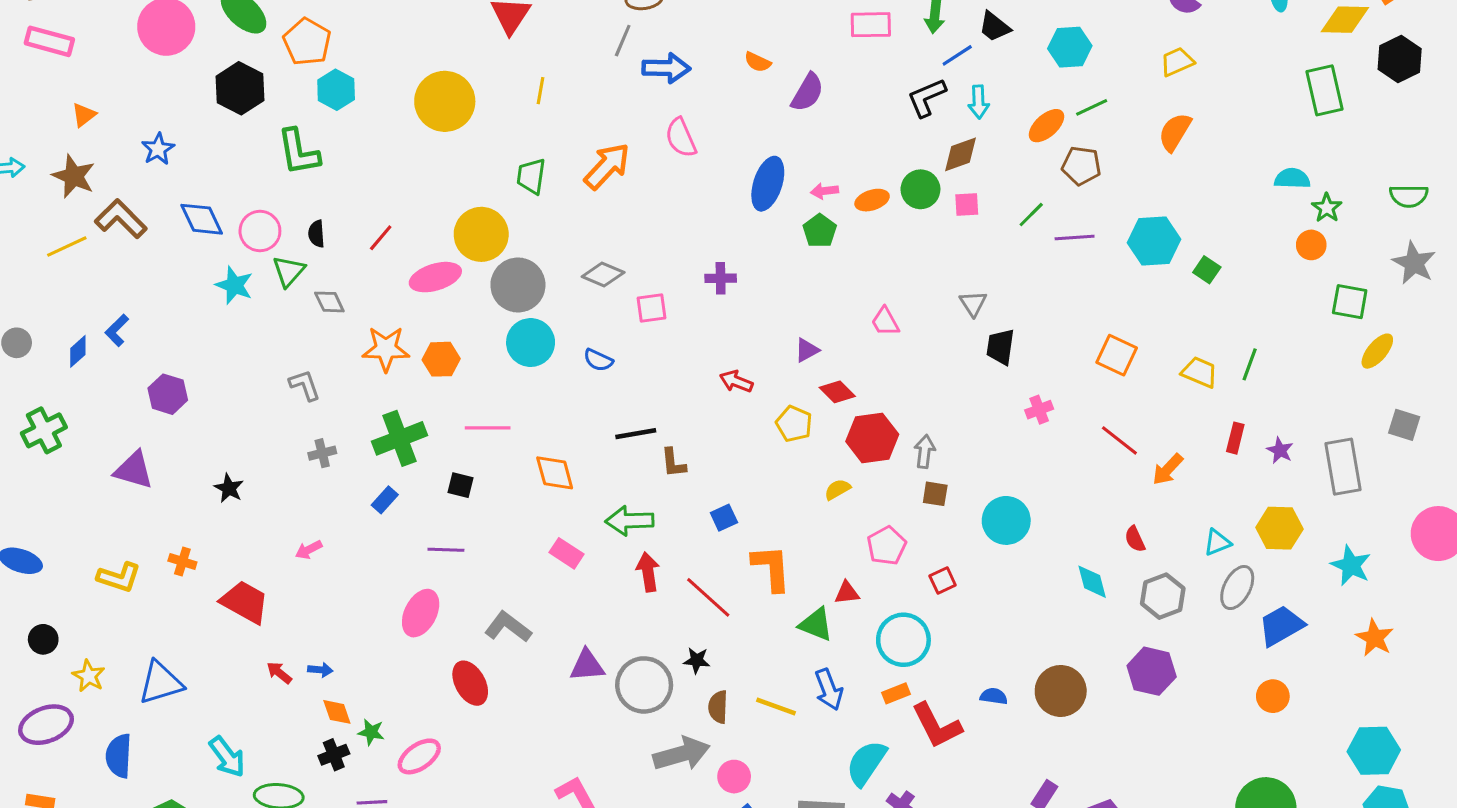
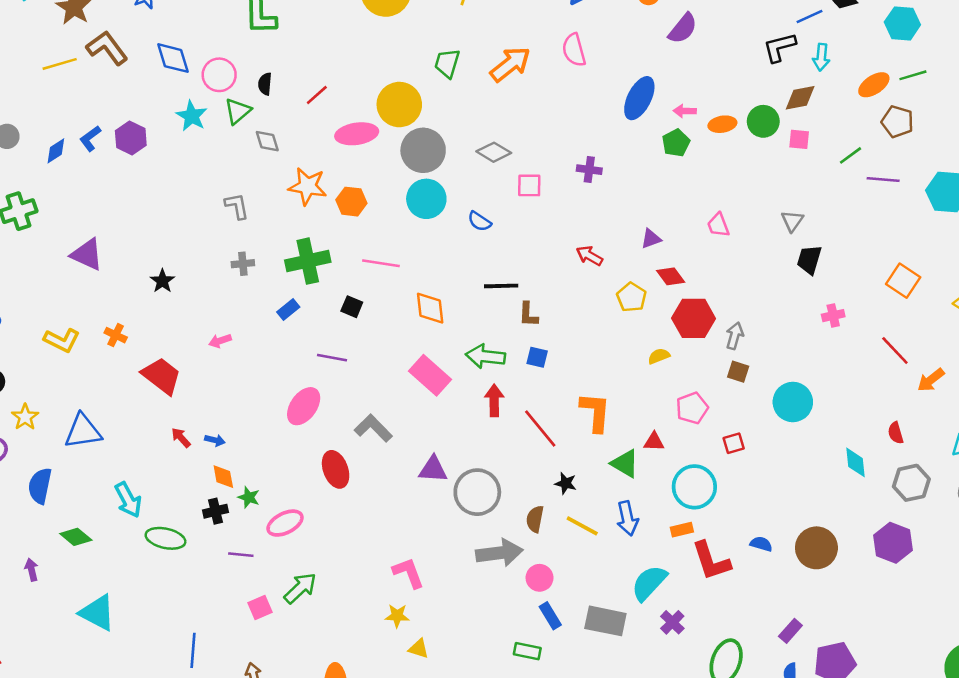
purple hexagon: (168, 394) -> (131, 138), moved
blue square: (724, 518) -> (537, 357), moved, turned 30
pink rectangle: (567, 553) -> (430, 375), size x1.5
black star: (697, 660) -> (566, 483), moved

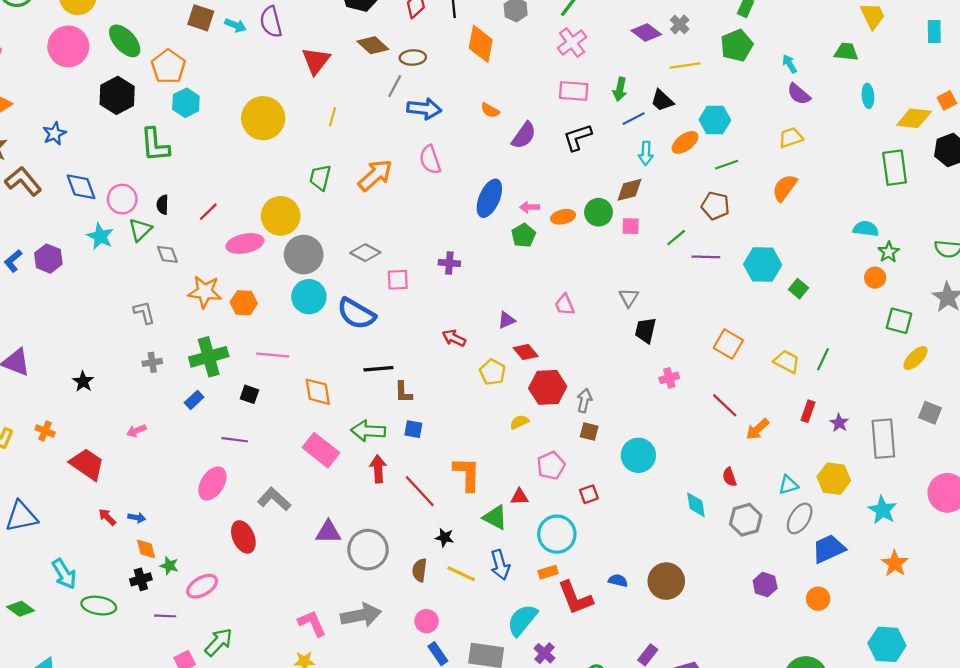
black L-shape: (779, 47) -> (578, 137), moved
orange ellipse: (874, 85) -> (685, 142), moved
blue semicircle: (479, 221) -> (356, 314), size x1.8
purple hexagon: (893, 543) -> (765, 585), moved, size x0.7
gray arrow: (499, 553) -> (361, 615), moved

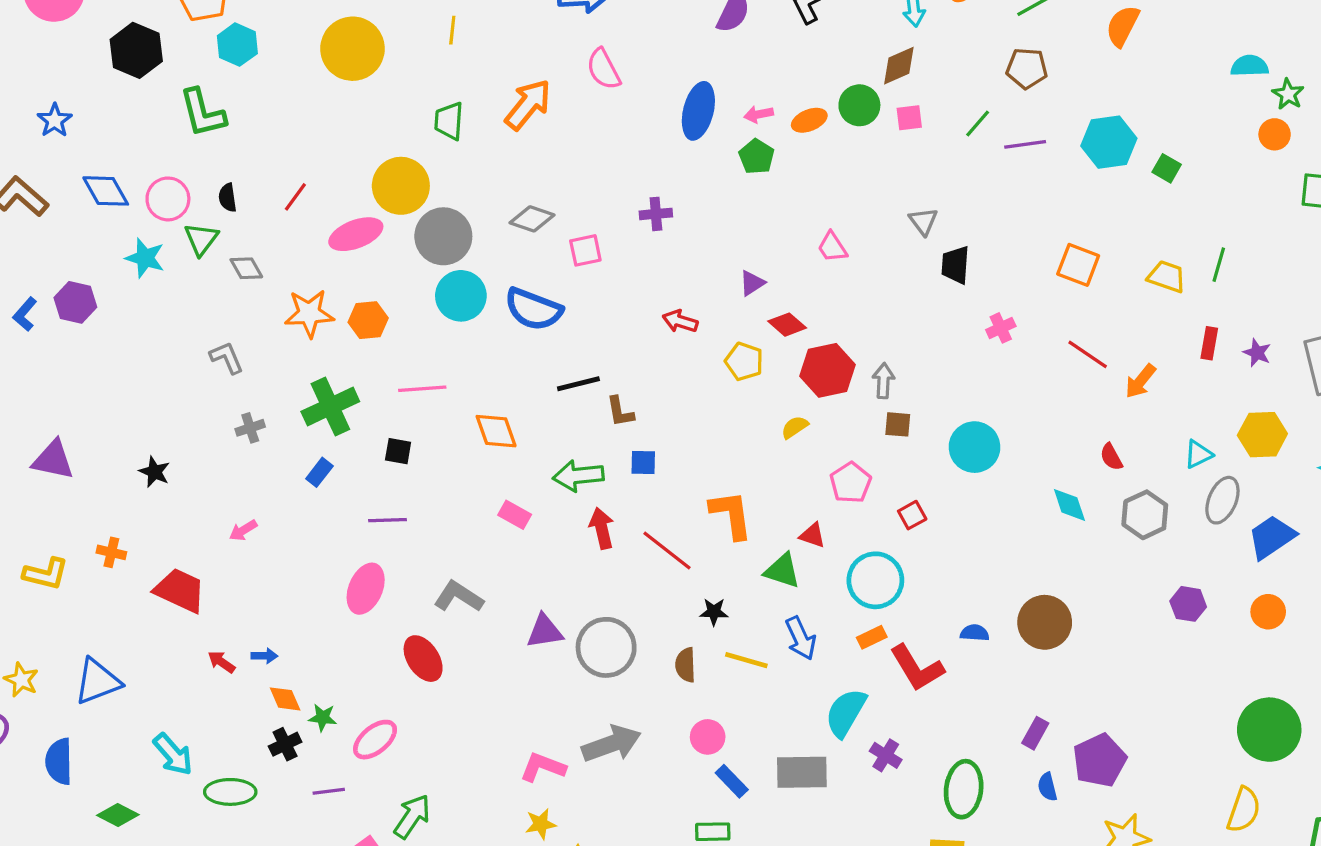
pink rectangle: (321, 450) -> (515, 515), size x0.6
red triangle: (519, 497) -> (812, 535), turned 30
pink L-shape: (312, 623) -> (543, 767), turned -36

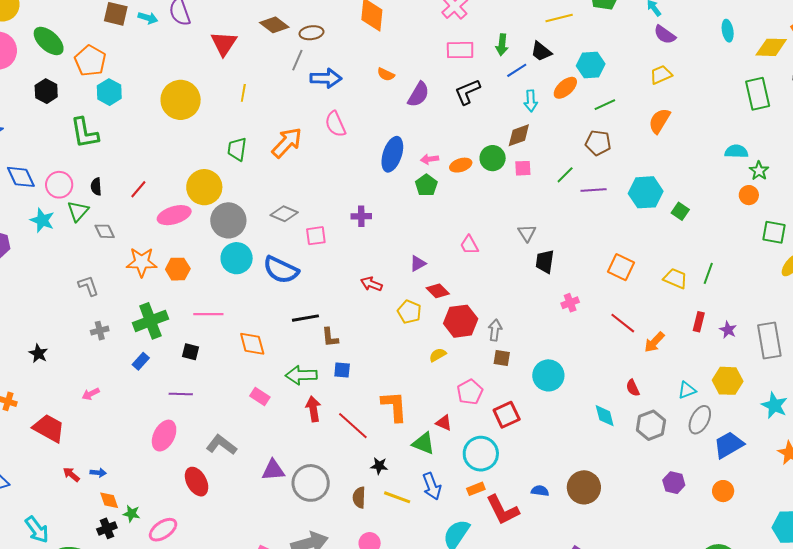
black hexagon: (136, 50) -> (46, 91), size x0.7
red square: (912, 515) -> (507, 415), size x1.5

